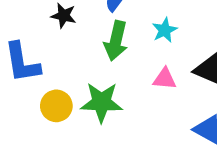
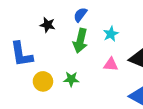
green star: (101, 102) -> (71, 79), size x0.6

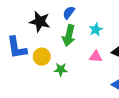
black star: (47, 25) -> (40, 22), size x1.5
yellow circle: (43, 81) -> (42, 57), moved

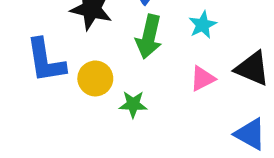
pink triangle: (96, 57) -> (203, 78), turned -32

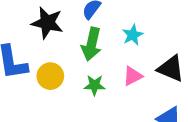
green star: (133, 104) -> (95, 85), moved

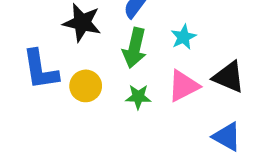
pink triangle: (133, 76) -> (183, 86), size x1.4

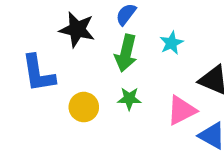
yellow circle: (86, 86) -> (84, 107), moved
pink triangle: (183, 86) -> (182, 110), moved

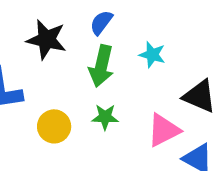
cyan star: (171, 43) -> (152, 55), turned -30

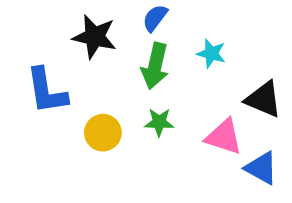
pink triangle: (164, 130) -> (224, 137), turned 45

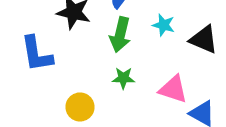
black triangle: (263, 99) -> (204, 39), moved
yellow circle: (103, 133) -> (80, 107), moved

